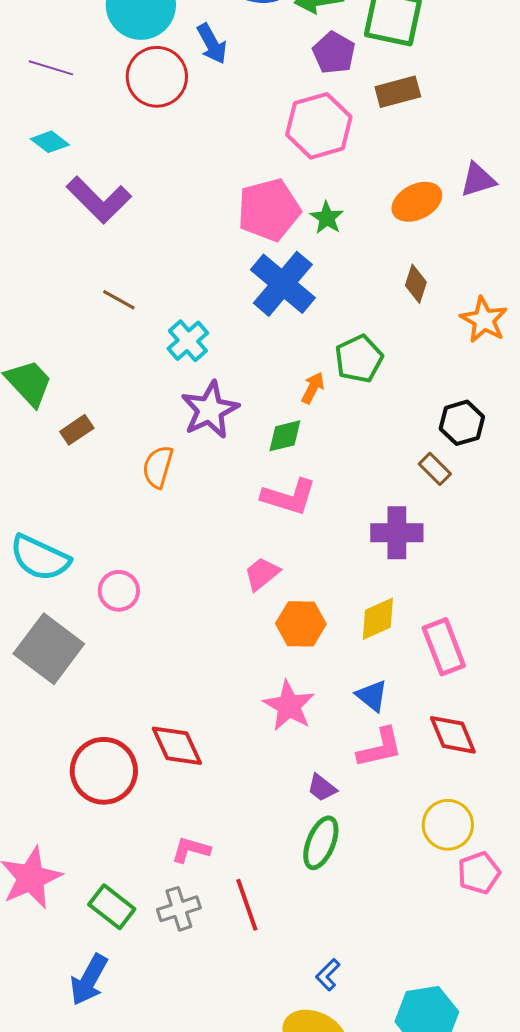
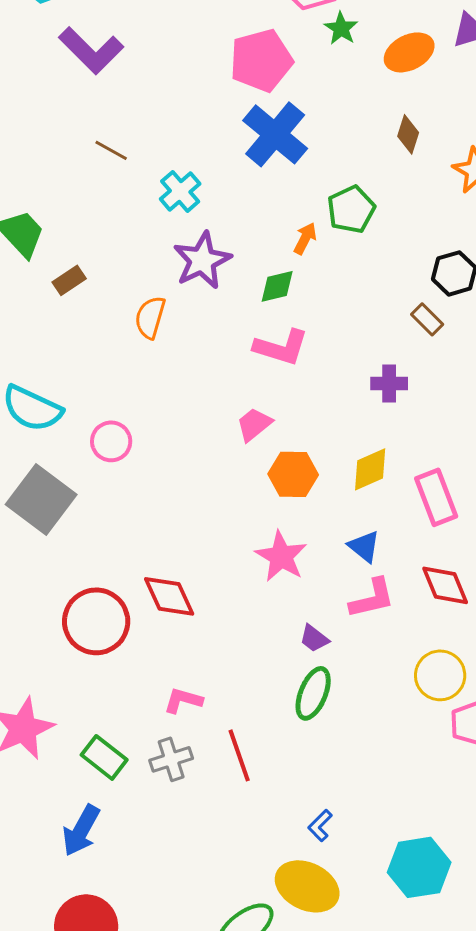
green star: (327, 218) -> (341, 28), moved
purple cross: (397, 533) -> (389, 383), size x0.7

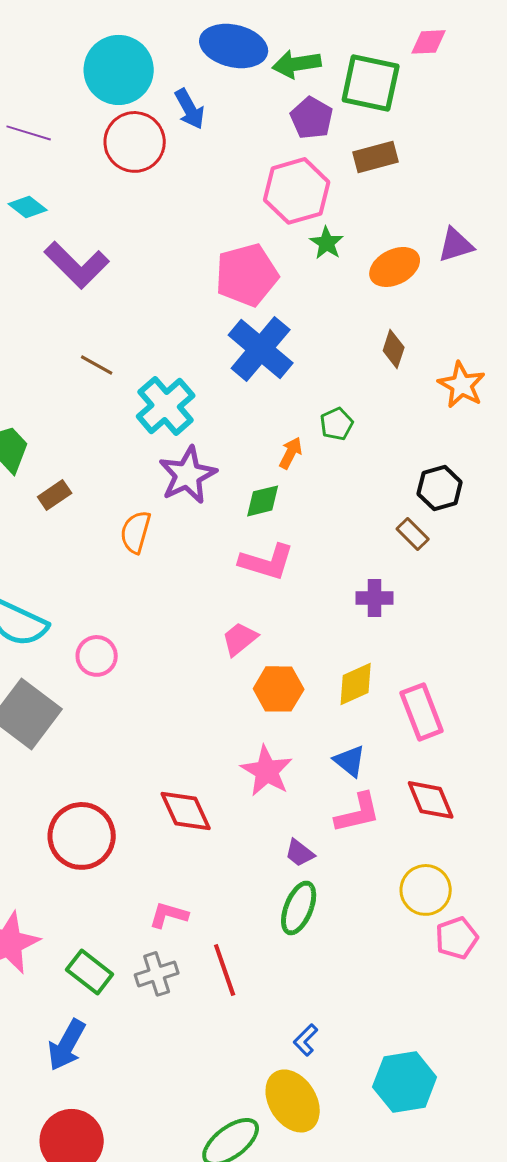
cyan cross: (180, 191) -> (166, 406), size x1.4
green pentagon: (351, 209) -> (337, 424), size x0.7
red diamond: (169, 596) -> (186, 811), moved
yellow ellipse: (307, 886) -> (293, 1101), turned 32

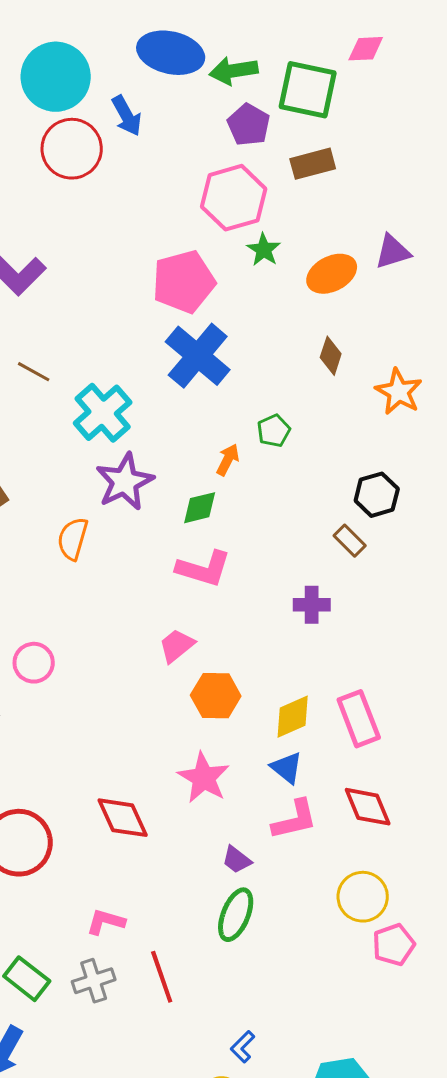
yellow diamond: (356, 684) -> (293, 717), moved

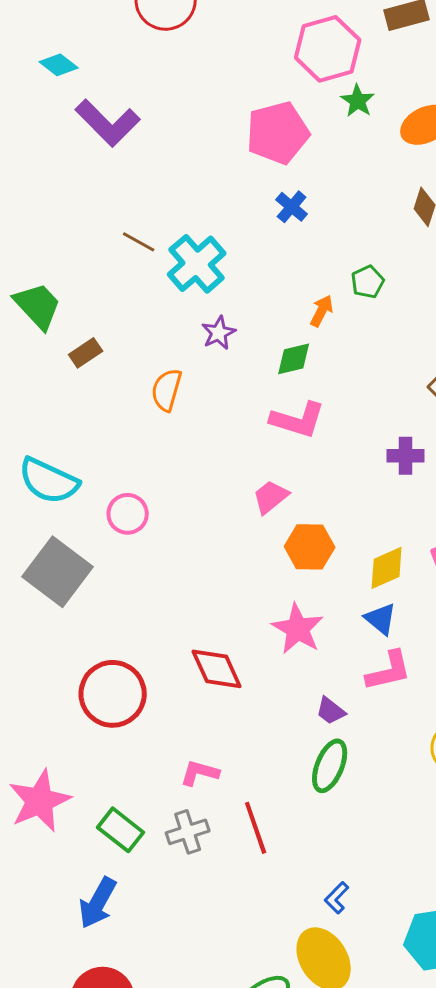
blue cross: (198, 356) -> (292, 207), size x0.5
brown line: (34, 372) -> (139, 242), moved
purple star: (125, 482) -> (219, 333), size x0.6

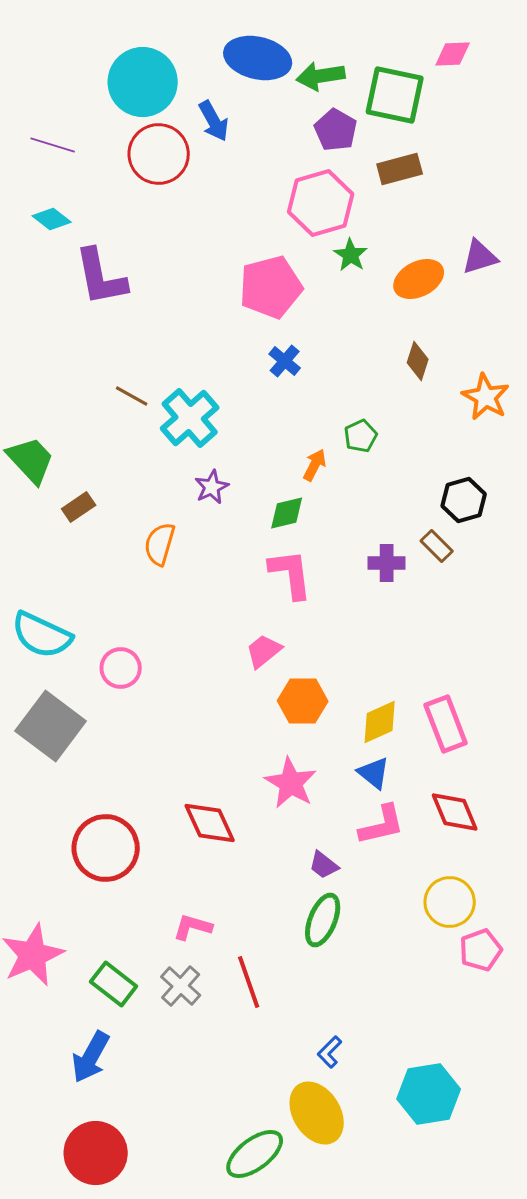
purple L-shape: (108, 123) -> (101, 277), turned 34
pink L-shape: (298, 420) -> (291, 574), turned -114
purple cross: (406, 456) -> (387, 563), moved
gray cross: (188, 832) -> (181, 986), turned -30

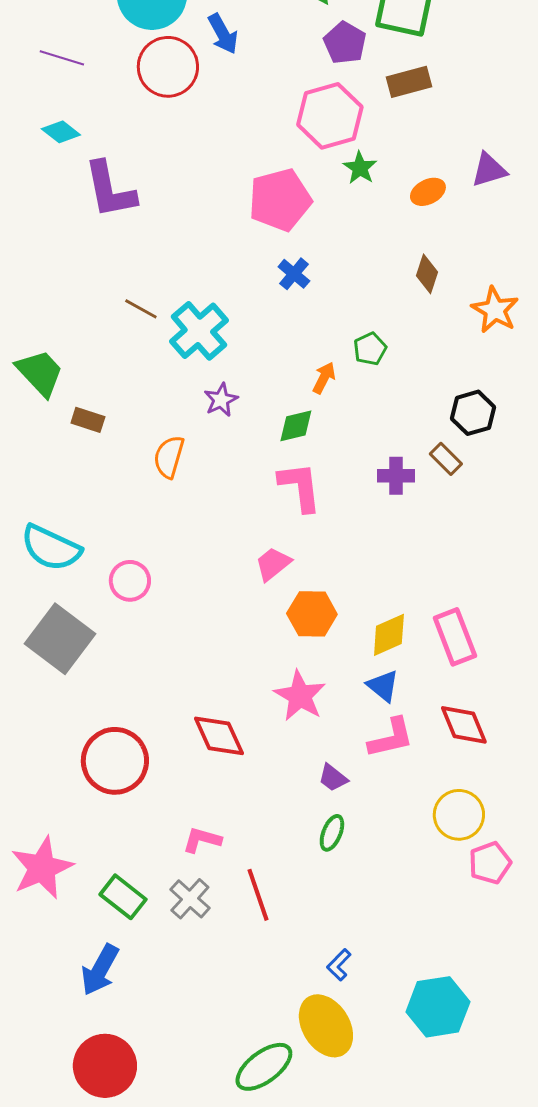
orange ellipse: (419, 279) -> (428, 192), size x0.7
brown rectangle: (79, 507) -> (88, 420), turned 52
green ellipse: (323, 920) -> (332, 833), size x0.7

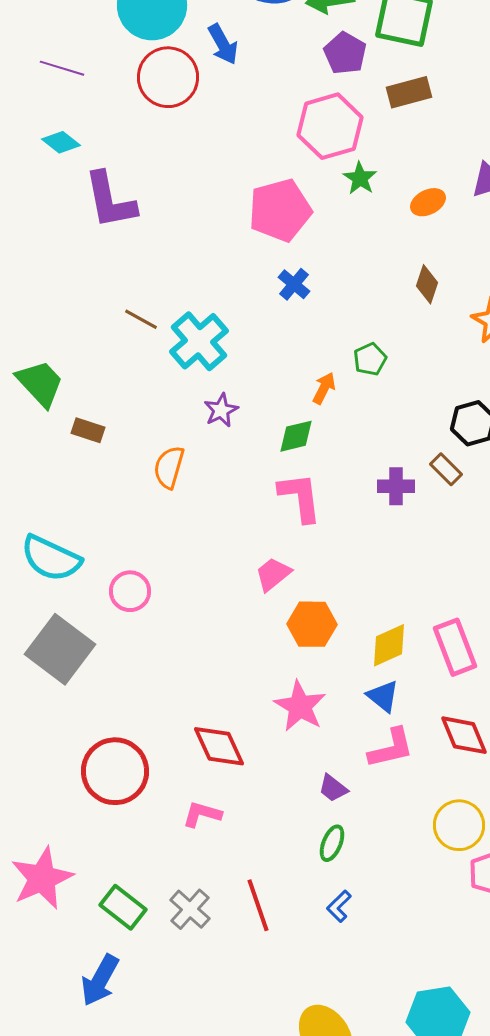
pink L-shape: (202, 840) -> (202, 814), moved
blue L-shape: (339, 965) -> (339, 906), moved

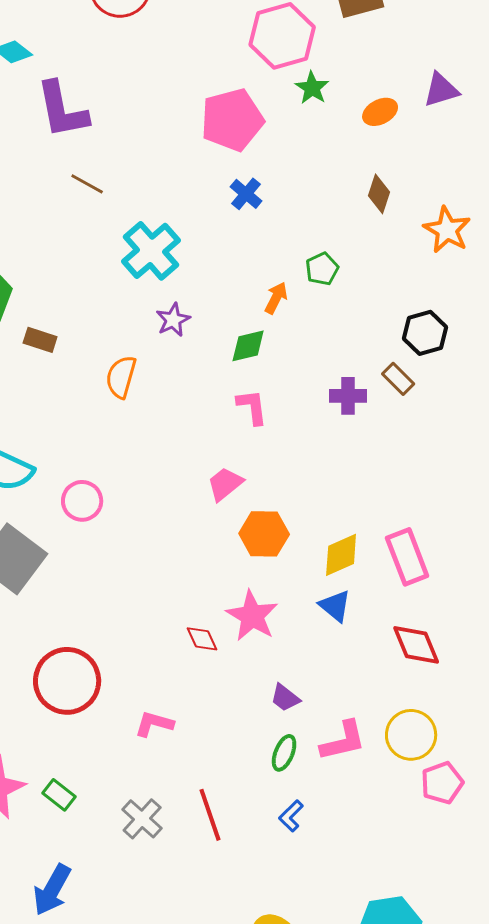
brown line: (141, 319) -> (87, 184), moved
pink L-shape: (300, 497) -> (252, 407), size x0.7
red diamond: (219, 746) -> (202, 639), moved, size x0.6
pink L-shape: (391, 748) -> (343, 741), moved
green rectangle: (123, 907) -> (59, 795), moved, size x0.7

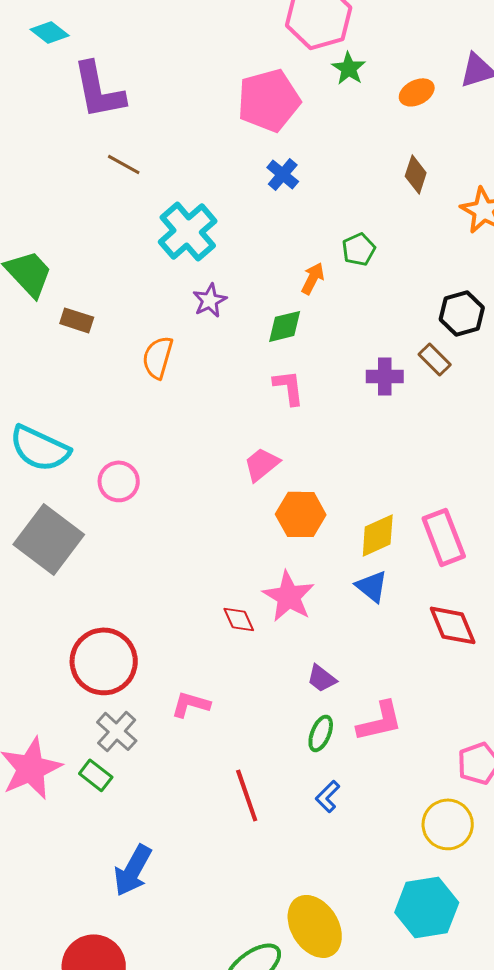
yellow circle: (411, 735) -> (448, 824), moved
gray cross: (142, 819) -> (117, 731), moved
blue arrow: (52, 890) -> (133, 870), moved

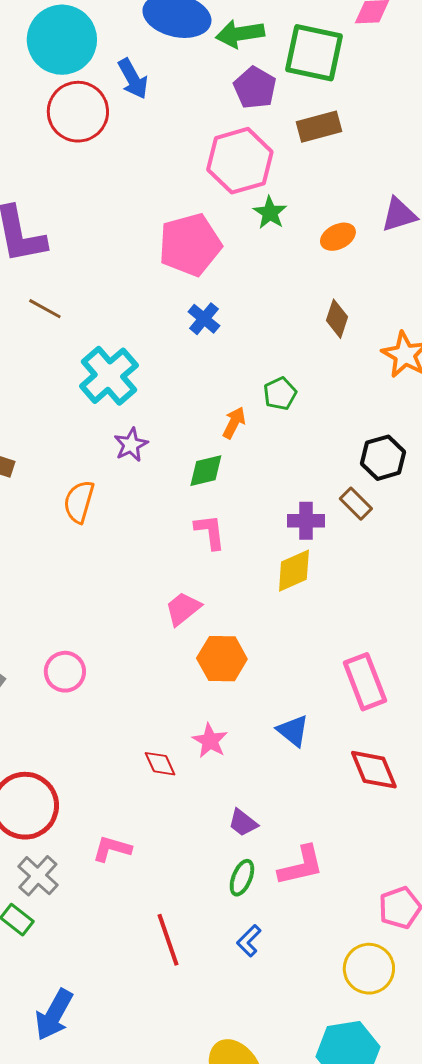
pink circle: (119, 481) -> (65, 672), moved
yellow diamond: (378, 535) -> (294, 571), moved
pink star: (289, 596) -> (210, 741), size x0.7

